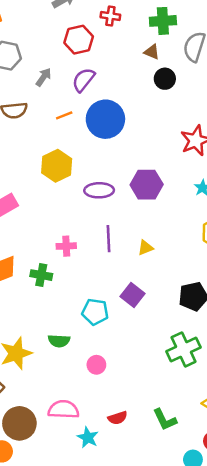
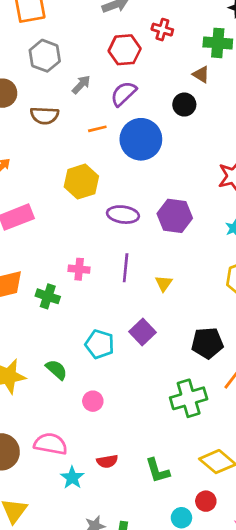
black circle: (165, 79) -> (184, 105), moved
yellow triangle: (145, 248) -> (164, 283), turned -42
green semicircle: (59, 341) -> (56, 370), turned -150

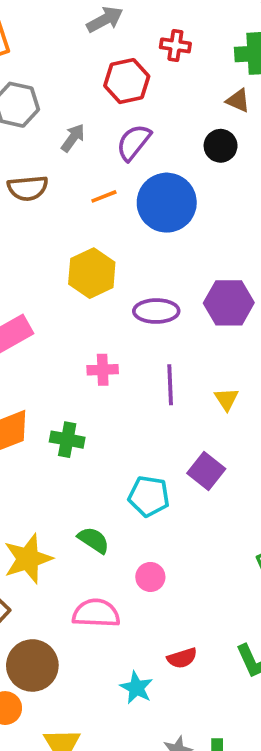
pink cross: (79, 269) -> (103, 370), moved
pink semicircle: (51, 444) -> (96, 613), moved

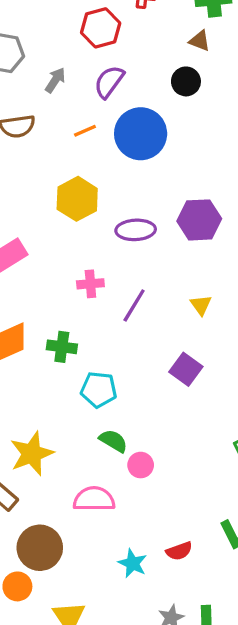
purple line: (170, 385) -> (134, 305), moved, turned 36
cyan pentagon: (149, 496) -> (99, 390), moved
green semicircle: (94, 540) -> (113, 441), moved
red semicircle: (182, 658) -> (179, 551), moved

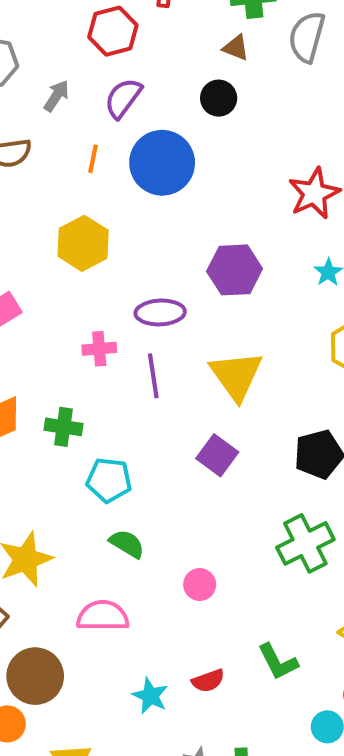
orange line: (85, 131) -> (93, 159), turned -55
purple ellipse: (136, 230) -> (160, 312), moved
purple line: (134, 305) -> (153, 376), turned -40
yellow triangle: (201, 305) -> (236, 376), size x2.0
pink circle: (141, 465) -> (200, 585), moved

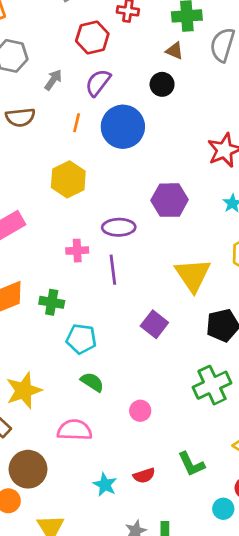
yellow triangle: (236, 376) -> (193, 275), moved

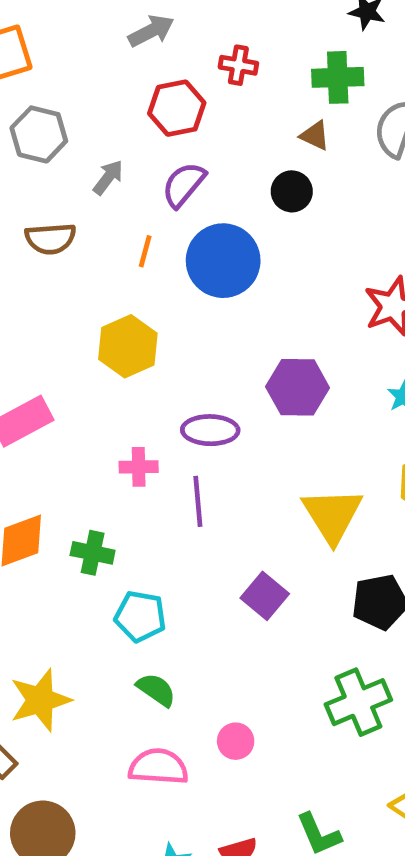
pink semicircle: (75, 430) -> (158, 767), moved

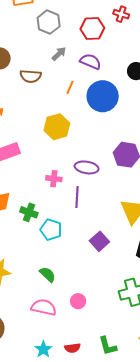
gray hexagon: (39, 134) -> (49, 22), moved
purple semicircle: (184, 185) -> (90, 62), turned 65
cyan pentagon: (140, 616) -> (51, 230), moved

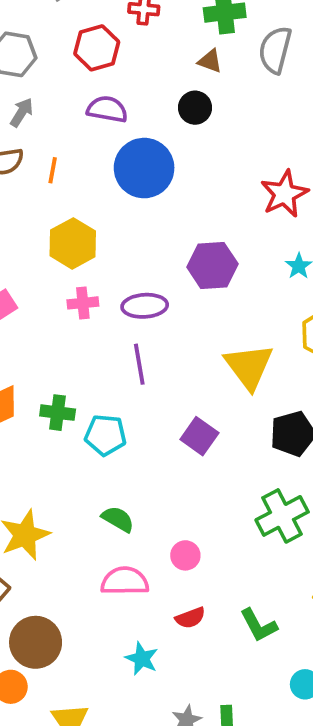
gray arrow: (59, 54) -> (22, 112), moved
orange line: (70, 87) -> (53, 170), moved
pink cross: (54, 179) -> (83, 303), moved
red semicircle: (72, 348) -> (190, 618), moved

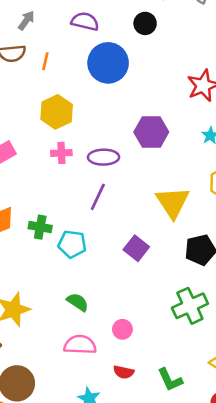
purple line: (139, 364) -> (98, 197), turned 32
red semicircle: (190, 618) -> (124, 372), turned 30

